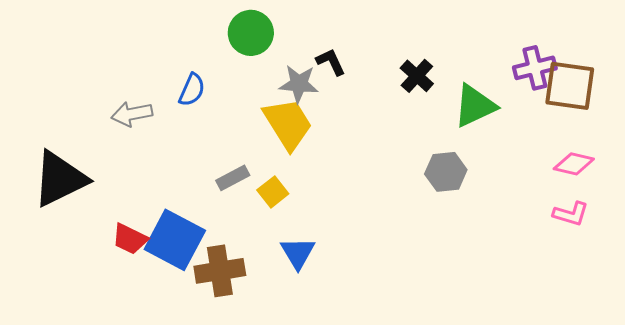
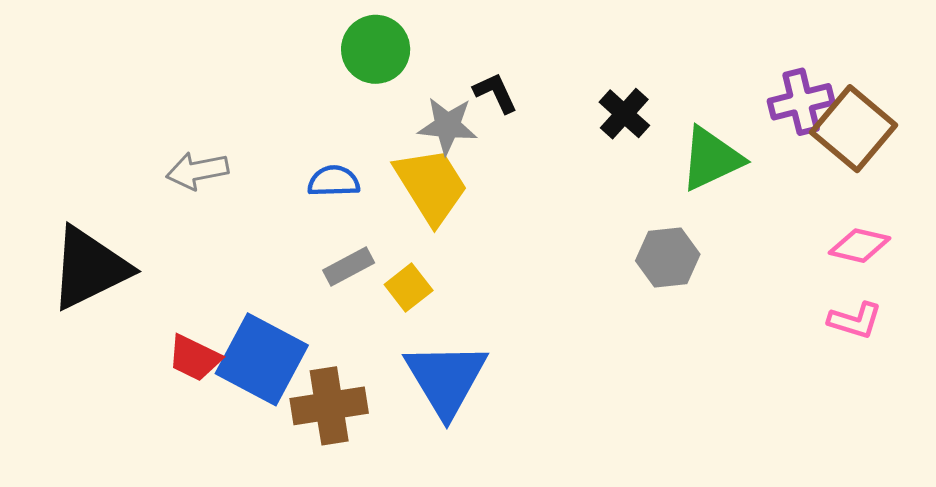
brown square: (570, 86) -> (854, 129), turned 32
blue semicircle: (192, 90) -> (334, 181), moved, turned -116
blue triangle: (298, 253) -> (446, 379), size x1.6

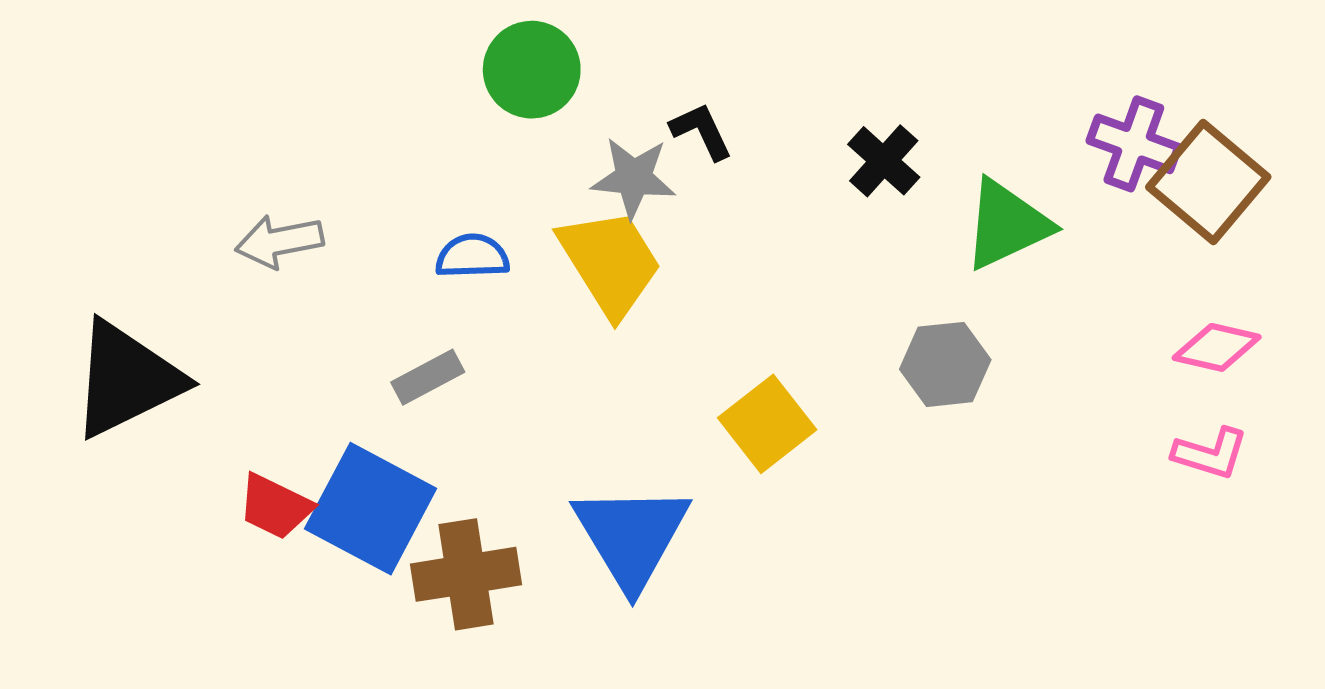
purple cross: (801, 102) -> (1134, 144), turned 34
gray rectangle: (349, 267) -> (428, 377), moved
yellow square: (409, 288) -> (767, 424), moved, size x1.4

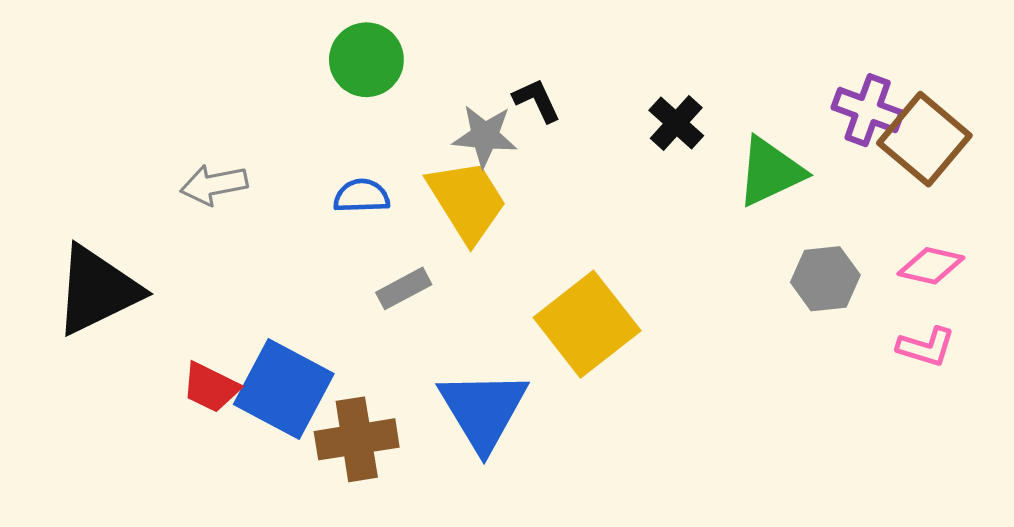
green circle: (532, 70) -> (366, 60), moved
gray hexagon: (945, 364) -> (825, 279), moved
gray rectangle: (428, 377) -> (404, 288), moved
yellow square: (767, 424) -> (587, 324), size x1.4

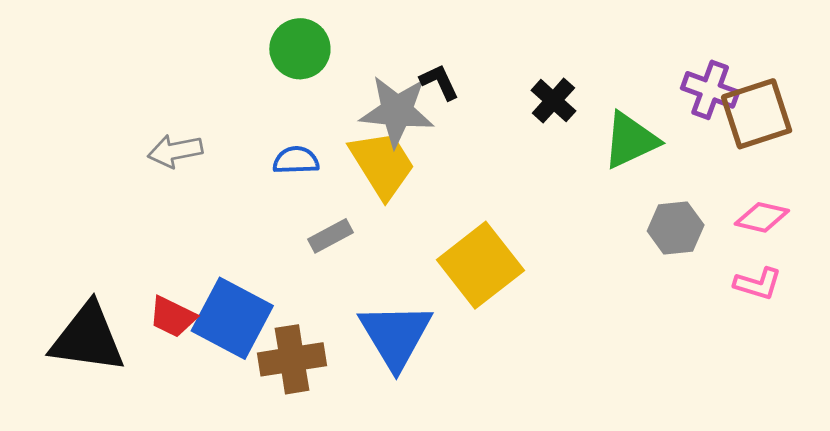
gray star: (485, 136) -> (397, 111), size x1.4
brown square: (924, 139) -> (757, 114), turned 32
black triangle: (97, 290) -> (88, 338), moved, turned 34

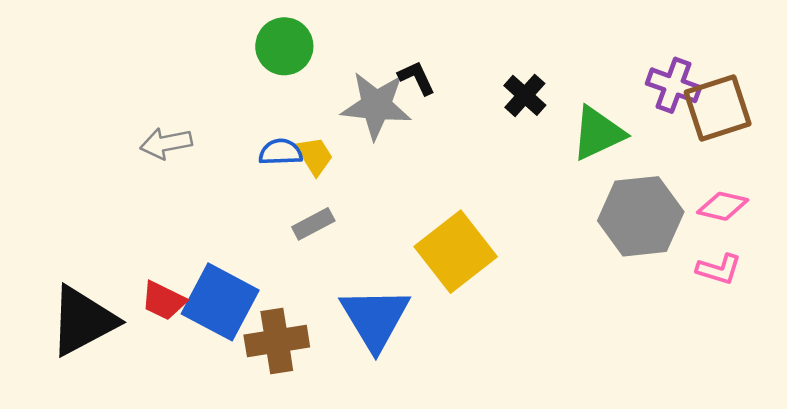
yellow trapezoid: (382, 164) -> (315, 156), moved, size x0.6
gray hexagon: (676, 228) -> (641, 216), size x1.6
black triangle: (88, 338) -> (83, 321), turned -36

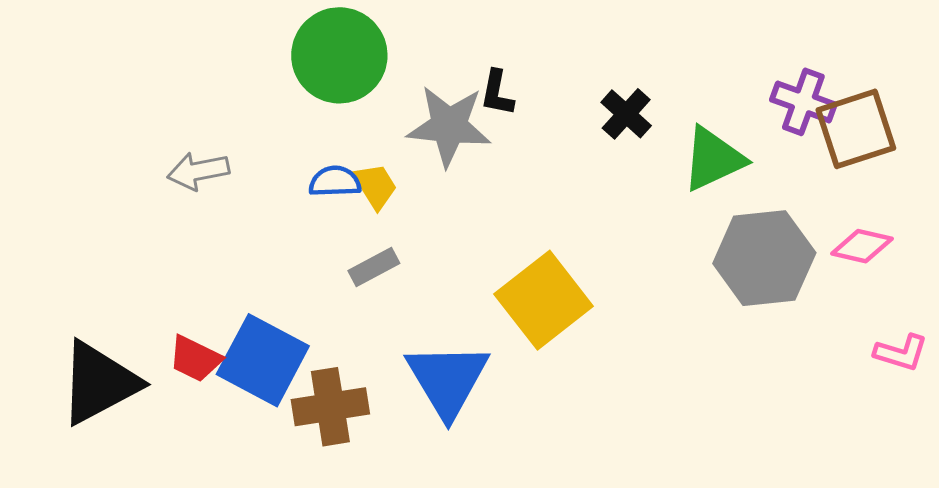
green circle: (284, 46) -> (339, 55), size x1.4
black L-shape: (417, 78) -> (497, 93), turned -144
pink L-shape: (719, 269) -> (901, 353), moved

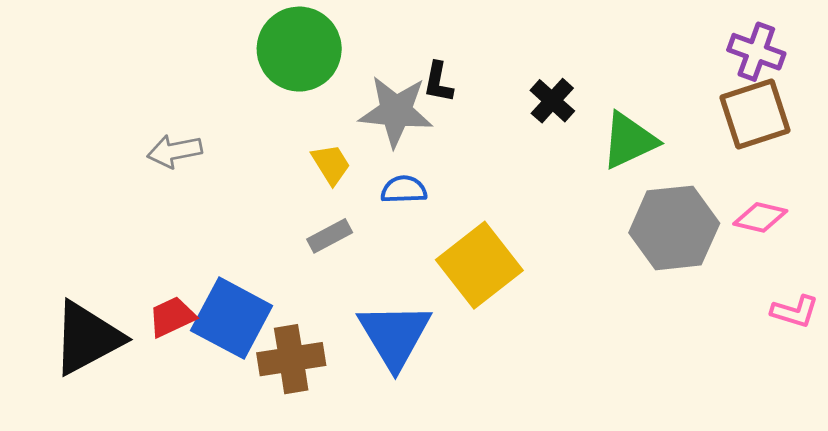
purple cross: (803, 102) -> (756, 52), moved
blue semicircle: (335, 182) -> (404, 189), moved
red trapezoid: (195, 359) -> (172, 317), turned 129

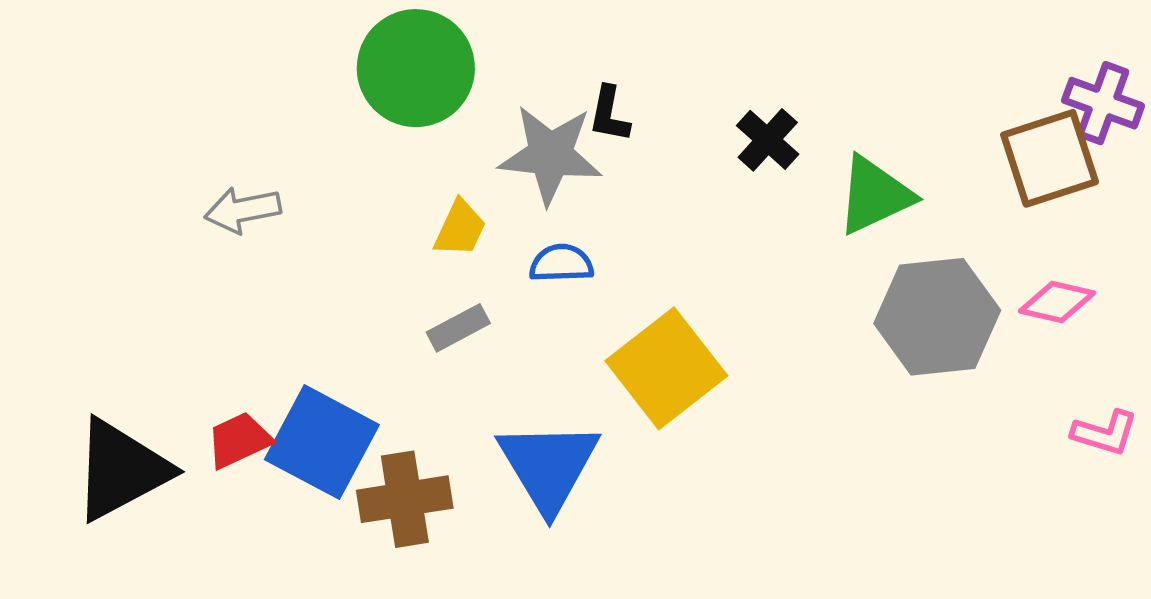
purple cross: (756, 52) -> (1103, 103), moved
yellow trapezoid: (331, 164) -> (460, 228), turned 57

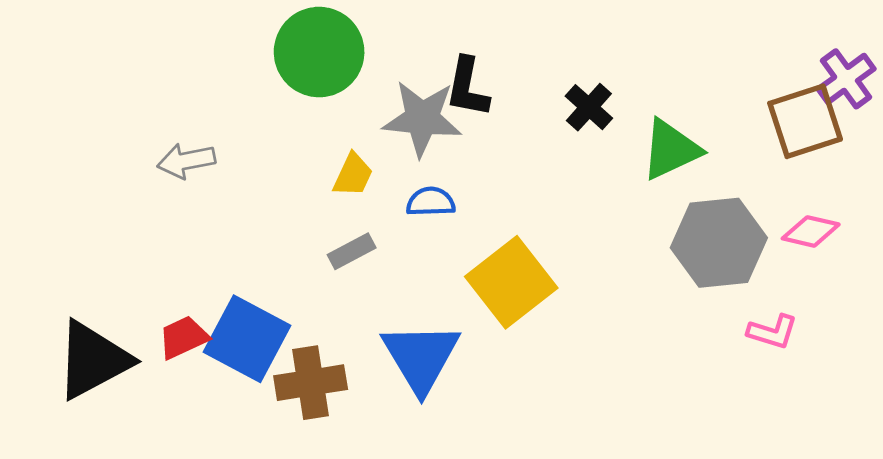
purple cross: (1103, 103) -> (846, 79), turned 34
black L-shape: (609, 114) -> (467, 87), size x1.4
pink L-shape: (1105, 433) -> (773, 332), moved

